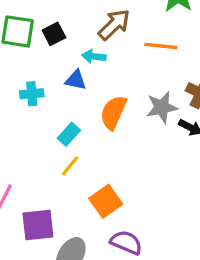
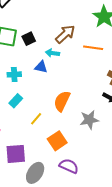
gray star: (162, 107) -> (89, 120), moved
orange semicircle: (113, 112) -> (62, 101), moved
cyan rectangle: (69, 134) -> (16, 101), moved

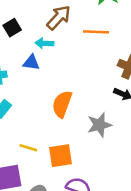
yellow line: (36, 119) -> (28, 148), moved, turned 72
orange square: (57, 141) -> (61, 156), turned 30

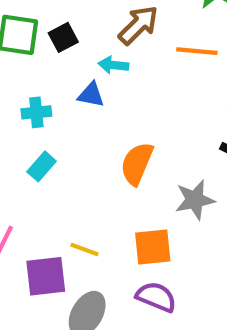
yellow line: (28, 148) -> (84, 249), moved
orange square: (61, 156) -> (153, 247), moved

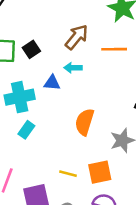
cyan arrow: (113, 65) -> (73, 68), moved
cyan cross: (36, 112) -> (20, 97), size x1.6
yellow line: (84, 249) -> (68, 174), moved

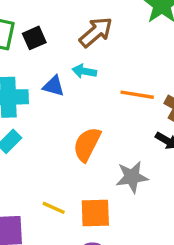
orange line: (114, 49) -> (137, 95), moved

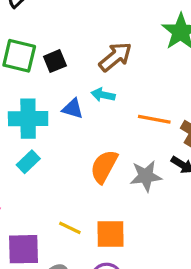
gray star: (132, 177) -> (146, 176), moved

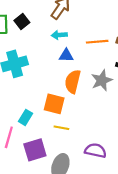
blue triangle: (73, 109) -> (66, 55), moved
cyan rectangle: (28, 162) -> (25, 117), moved
orange square: (111, 234) -> (54, 104), moved, turned 30

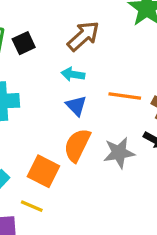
blue triangle: (66, 55) -> (76, 106), turned 32
yellow line: (61, 128) -> (32, 206), moved

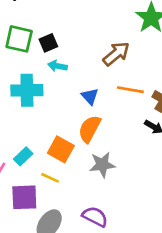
brown arrow: (83, 36) -> (116, 54), moved
cyan arrow: (73, 74) -> (57, 66), moved
gray star: (119, 153) -> (102, 165), moved

